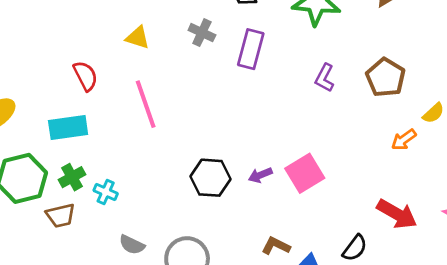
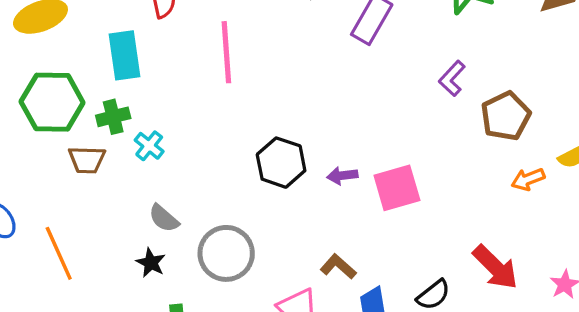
brown pentagon: (386, 77) -> (506, 116), moved
cyan rectangle: (68, 128) -> (124, 55), turned 75

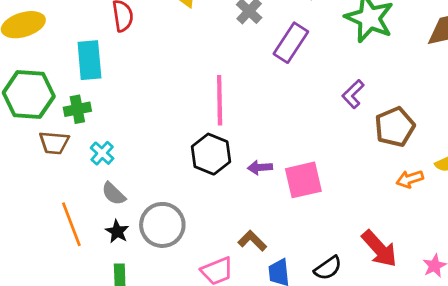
pink line: (226, 52) -> (220, 100), moved
cyan cross: (149, 146) -> (102, 153), moved
orange line: (59, 253) -> (71, 224), moved
black star: (151, 263) -> (117, 231), moved

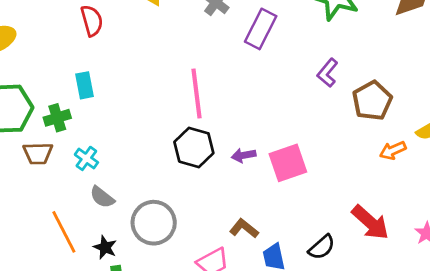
cyan rectangle: (89, 60) -> (85, 85), moved, size x0.7
black star: (117, 231) -> (105, 247), moved

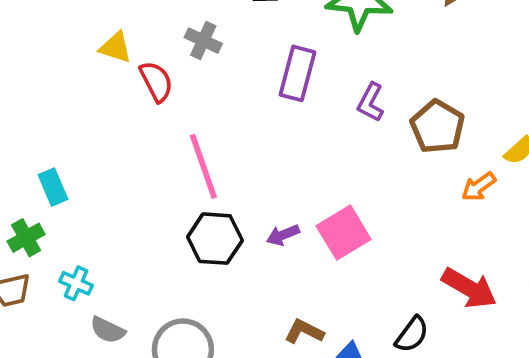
red semicircle: (92, 21) -> (156, 81), moved
purple rectangle: (261, 29) -> (297, 73), moved

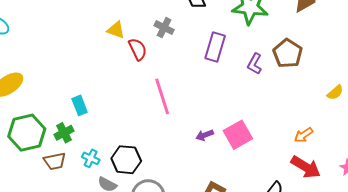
brown pentagon: (437, 127) -> (288, 53), moved
orange arrow: (479, 187) -> (303, 135), moved
black hexagon: (215, 239) -> (126, 160), moved

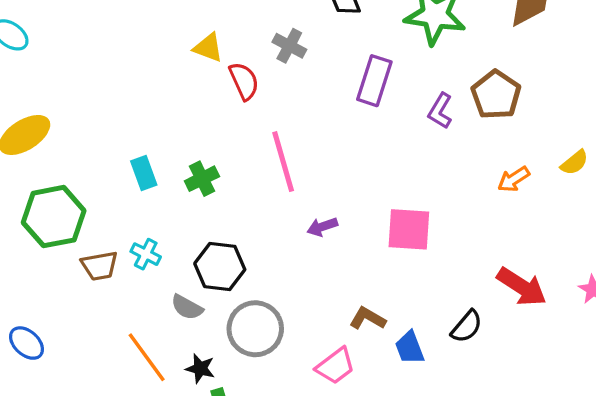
green cross: (64, 133) -> (202, 179), moved
purple arrow: (205, 135) -> (322, 227), moved
pink square: (238, 135) -> (409, 229), turned 32
orange arrow: (303, 135) -> (514, 179), moved
cyan cross: (91, 158) -> (146, 254), moved

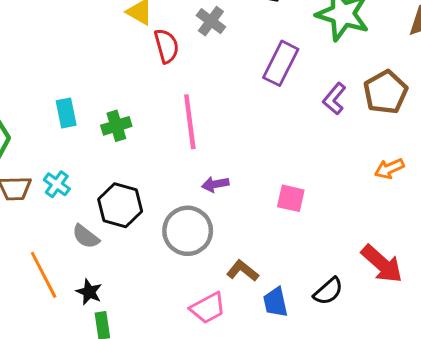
pink square: (409, 229) -> (291, 198), size x0.7
gray circle: (255, 329) -> (188, 231), moved

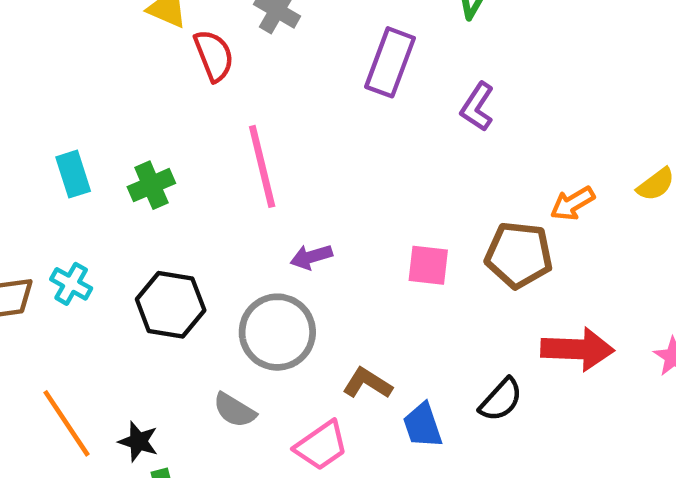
brown pentagon: (385, 92) -> (519, 255), moved, turned -30
gray semicircle: (86, 236) -> (234, 410), moved
red arrow: (382, 264) -> (577, 349), turned -33

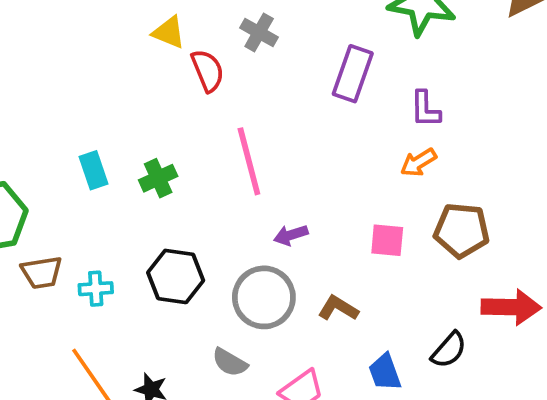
purple L-shape: (477, 107) -> (425, 109), turned -33
orange arrow: (573, 203) -> (418, 162), moved
cyan cross: (71, 284) -> (96, 289), moved, turned -32
brown L-shape: (367, 383) -> (338, 308), moved

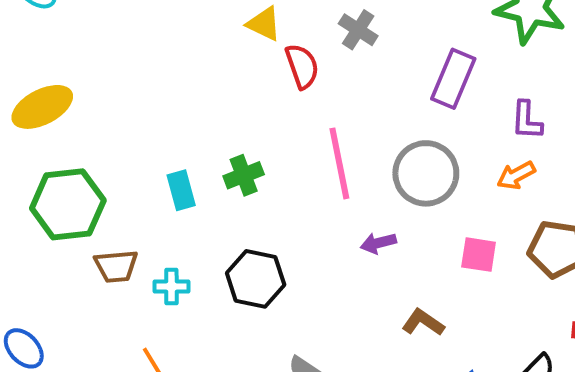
cyan rectangle: (93, 170) -> (181, 190), moved
gray circle: (264, 297) -> (426, 173), moved

